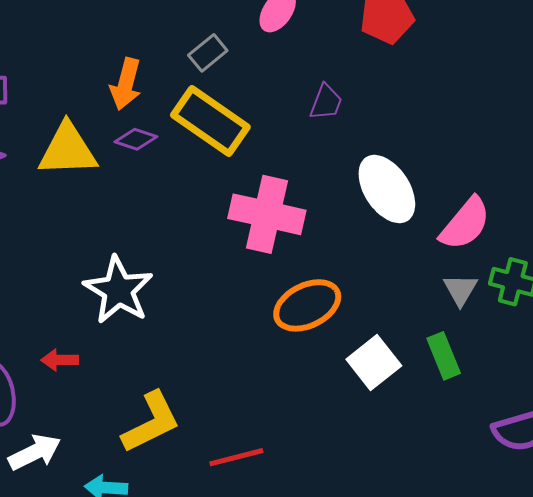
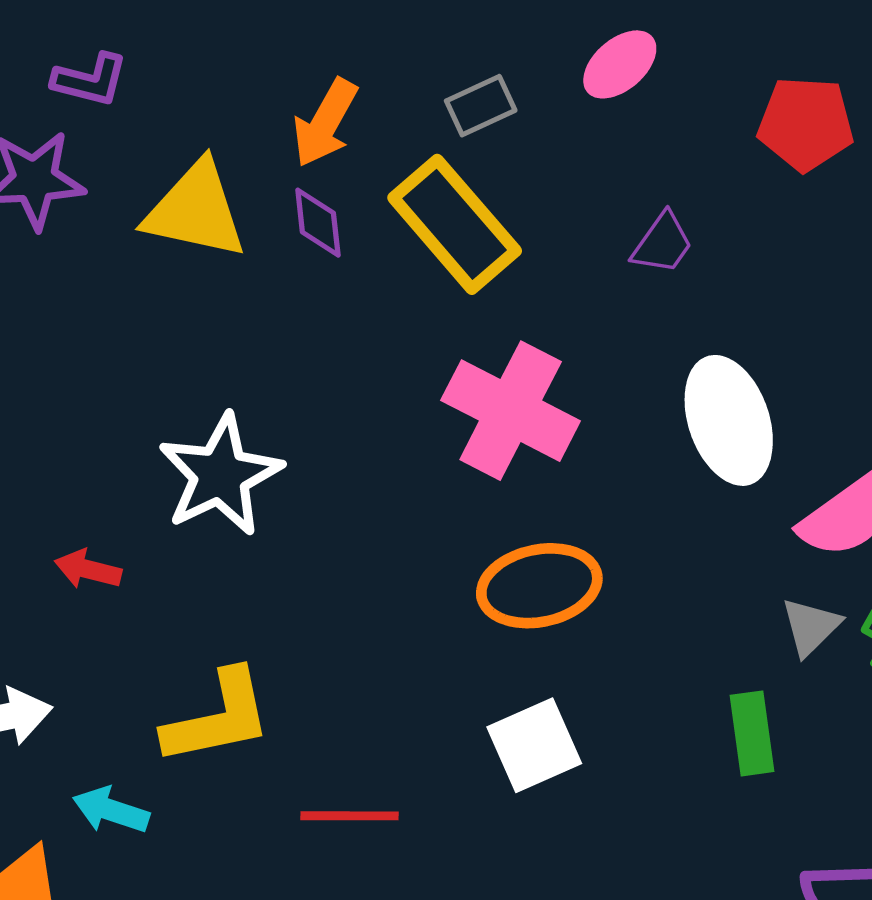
purple diamond: (136, 139) -> (318, 223), turned 51
white square: (374, 362) -> (534, 745), moved

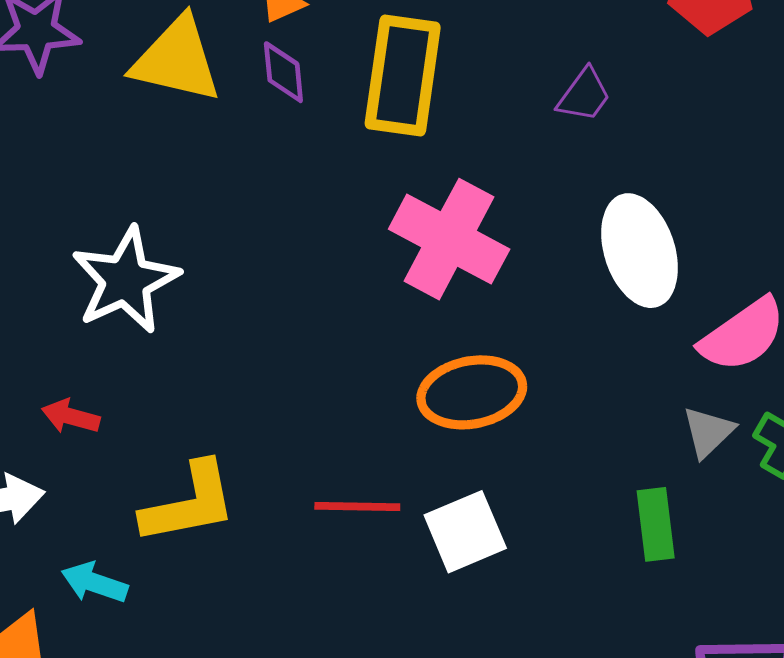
yellow rectangle: (455, 224) -> (403, 76), turned 48
white star: (220, 475) -> (126, 280), moved
red arrow: (88, 569) -> (71, 416), moved
red line: (350, 816) -> (357, 507), moved

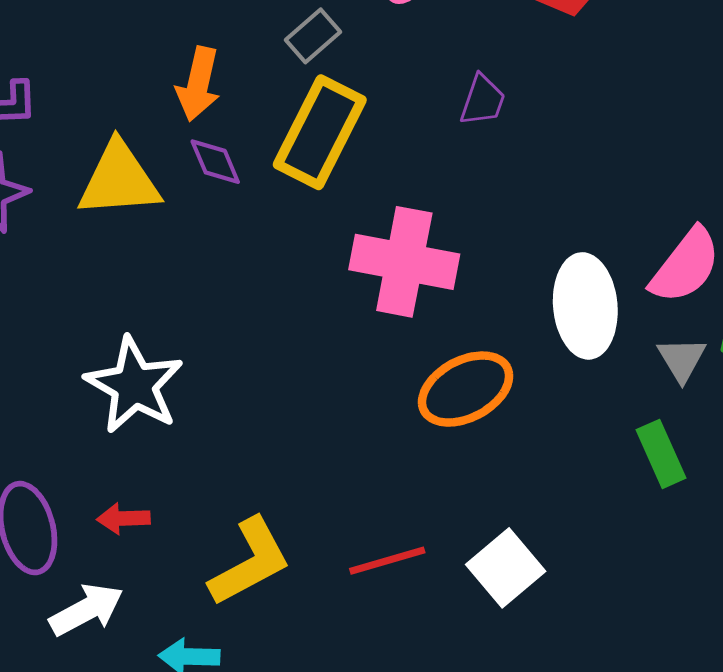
yellow rectangle: (403, 76) -> (320, 132), turned 36
white ellipse: (640, 251) -> (585, 306), moved, turned 30
red line: (357, 507) -> (387, 561), moved
white square: (465, 532) -> (506, 568), moved

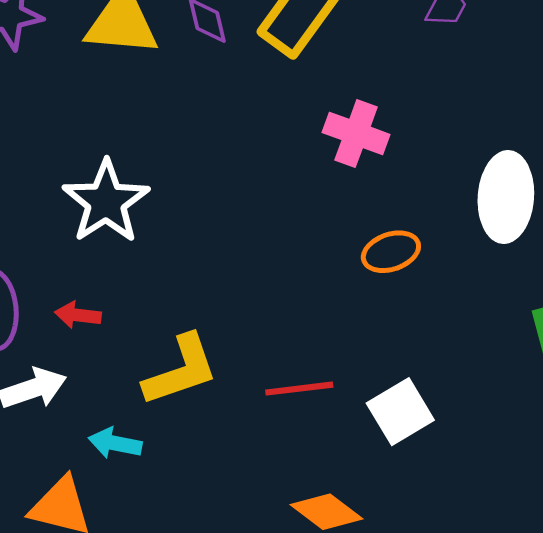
pink cross: (404, 262) -> (356, 133), size x0.7
orange ellipse: (466, 389) -> (391, 252), size x0.7

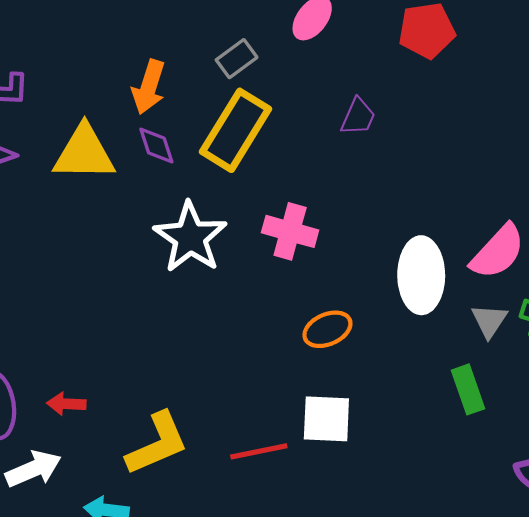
white star: (106, 202) -> (190, 237), moved
white square: (400, 412) -> (326, 419), moved, turned 38

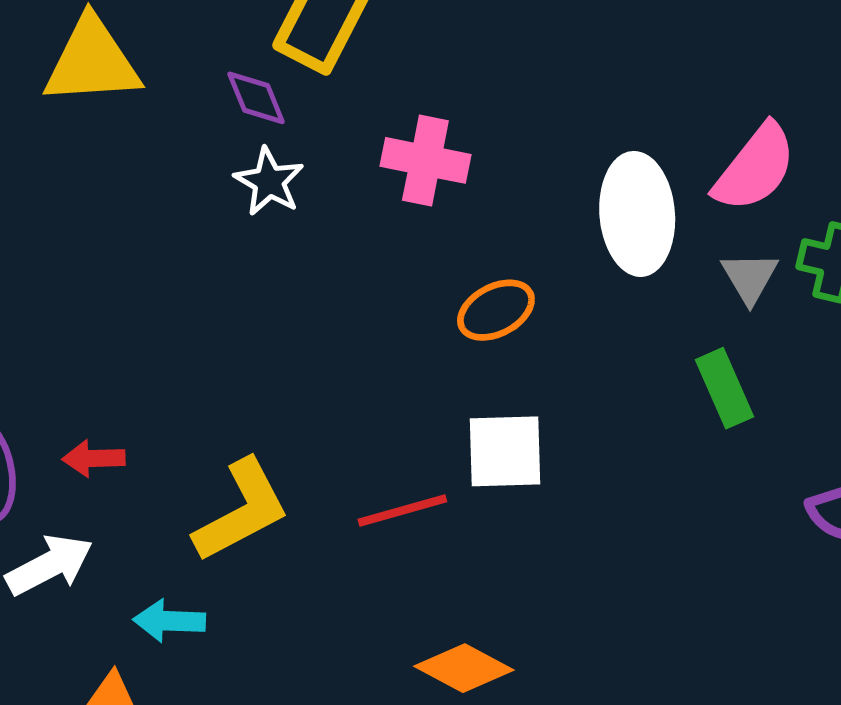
purple diamond: (156, 146) -> (256, 98), moved
white star: (190, 237) -> (269, 182), size x0.6

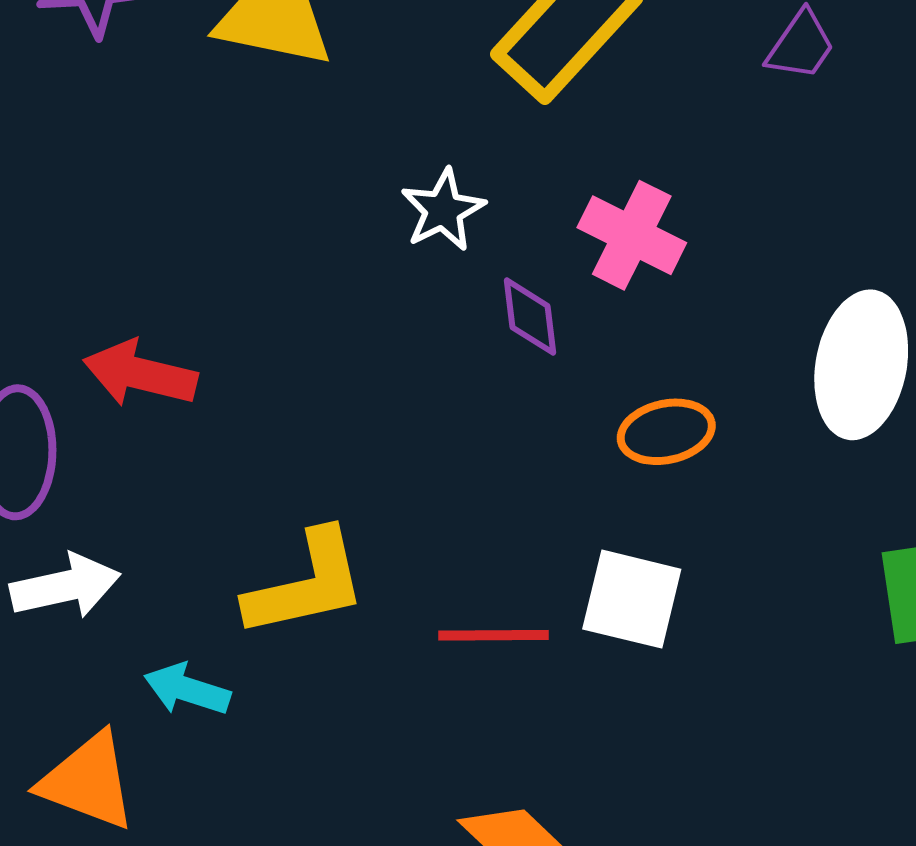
purple diamond: (256, 98) -> (530, 317), moved
red arrow: (94, 458) -> (140, 374), moved, size x1.5

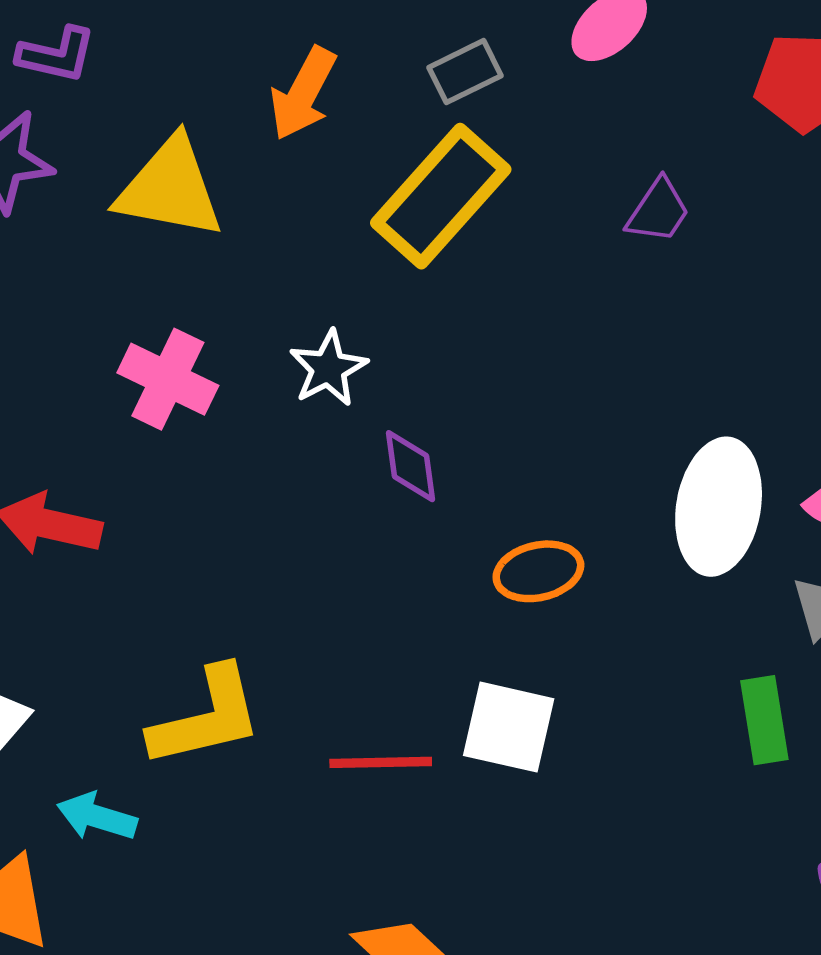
pink cross: (632, 235) -> (168, 379), moved

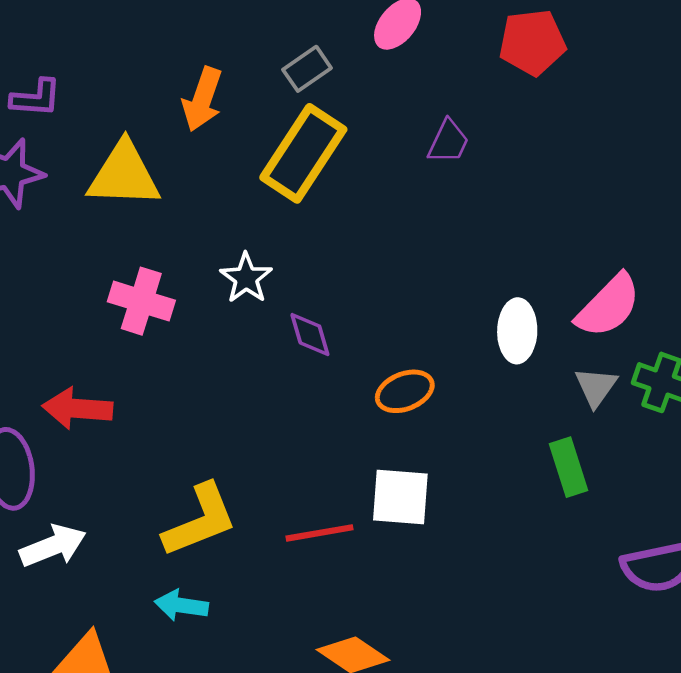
white ellipse: (719, 507) -> (517, 331), size x0.7
cyan arrow: (97, 817) -> (181, 605), moved

